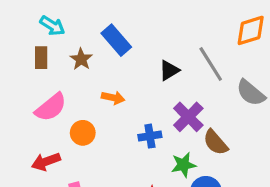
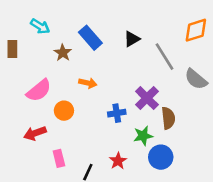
brown rectangle: (41, 58) -> (12, 49), moved
black triangle: (169, 70) -> (132, 39), moved
brown semicircle: (215, 142) -> (168, 118), turned -145

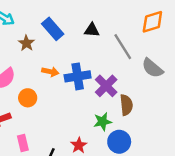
black triangle: (132, 39) -> (92, 30), turned 35
blue cross: (117, 113) -> (78, 76), moved, size x1.5

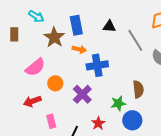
blue rectangle: (53, 29) -> (76, 25), turned 30
brown star: (26, 43) -> (54, 37), size x1.5
orange arrow: (50, 72) -> (79, 49), moved
purple cross: (106, 86) -> (82, 94), moved

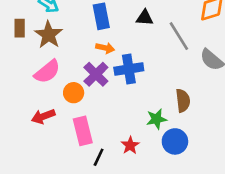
brown star: (54, 37) -> (49, 35), moved
purple cross: (82, 94) -> (96, 74), moved
pink rectangle: (51, 121) -> (83, 131), moved, size x1.5

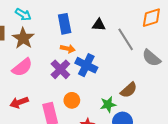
blue cross: (129, 69) -> (86, 65), turned 35
orange circle: (74, 93) -> (72, 100), moved
brown semicircle: (183, 101) -> (129, 90), turned 54

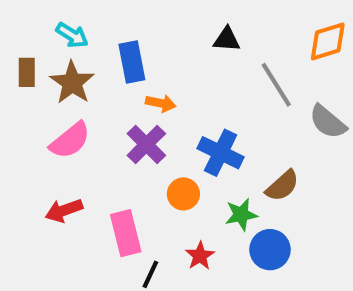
blue rectangle: (65, 24) -> (132, 62), moved
black triangle: (99, 25) -> (227, 39), moved
blue cross: (86, 65) -> (221, 153), moved
orange circle: (72, 100) -> (183, 194), moved

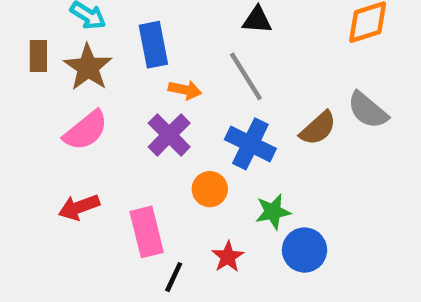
gray line: (276, 85) -> (246, 76), moved
brown semicircle: (282, 186) -> (318, 128), moved

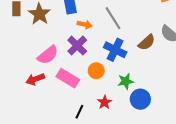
pink semicircle: (86, 130) -> (48, 55), moved
pink rectangle: (147, 232) -> (68, 78), moved, turned -45

